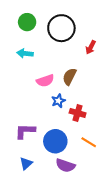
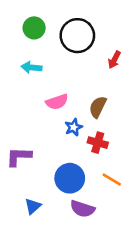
brown semicircle: (69, 77) -> (98, 107), moved
purple L-shape: (25, 131) -> (19, 157), moved

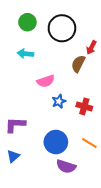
brown semicircle: (98, 107) -> (78, 64), moved
red cross: (98, 143) -> (84, 106), moved
blue triangle: (33, 206) -> (13, 156), moved

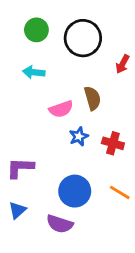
brown semicircle: (78, 64) -> (92, 98), moved, turned 138
purple semicircle: (66, 166) -> (60, 224), moved

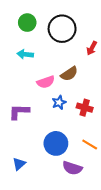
brown semicircle: (92, 98) -> (69, 74), turned 72
purple L-shape: (20, 168) -> (19, 112), moved
blue triangle: (17, 210) -> (19, 164), moved
purple semicircle: (60, 224) -> (72, 168), moved

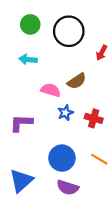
pink semicircle: (46, 82) -> (51, 90), turned -144
blue triangle: (19, 164) -> (21, 181), size x1.6
purple semicircle: (72, 168) -> (68, 187), moved

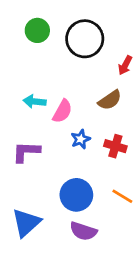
cyan arrow: (28, 60) -> (35, 102), moved
brown semicircle: (77, 81) -> (110, 100), moved
pink semicircle: (51, 90) -> (62, 111), turned 102

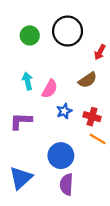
green circle: (37, 30) -> (30, 35), moved
cyan arrow: (35, 102) -> (28, 81), turned 72
orange line: (122, 196) -> (98, 139), moved
purple semicircle: (83, 231) -> (66, 184), turned 75

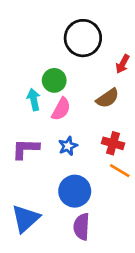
green circle: (30, 35) -> (54, 80), moved
blue star: (64, 111) -> (68, 146), moved

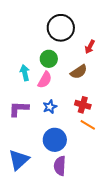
green circle: (54, 80) -> (49, 59), moved

